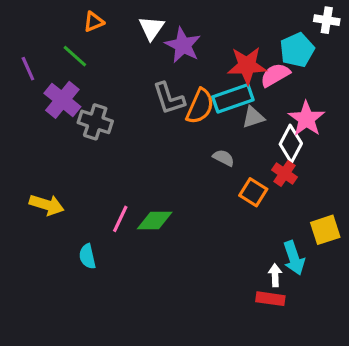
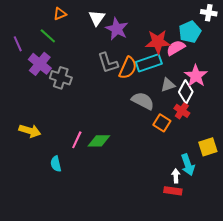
gray triangle: (253, 117) -> (168, 85), moved
gray semicircle: (224, 158) -> (143, 101), size x1.6

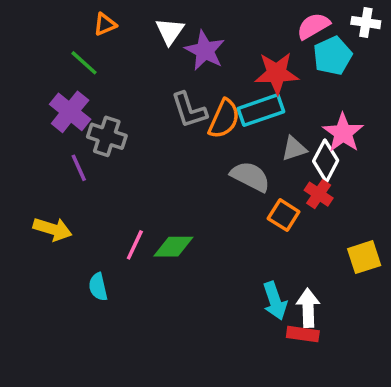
purple line: (18, 44) -> (79, 168), moved
pink semicircle: (176, 48) -> (313, 26), moved
cyan arrow: (188, 165) -> (275, 301), moved
white arrow: (176, 176) -> (308, 308), size x1.5

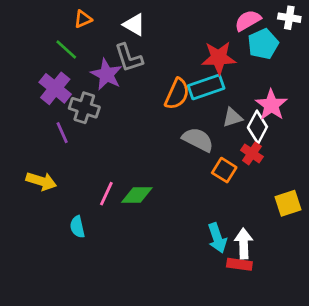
white triangle: (170, 31) -> (134, 25), turned -35
purple star: (205, 51) -> (106, 74), moved
gray L-shape: (189, 110) -> (129, 58), moved

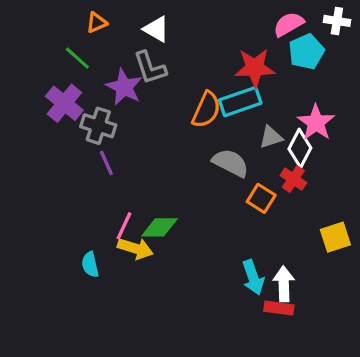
purple line: (62, 133) -> (106, 163), moved
yellow arrow: (41, 181) -> (135, 248), moved

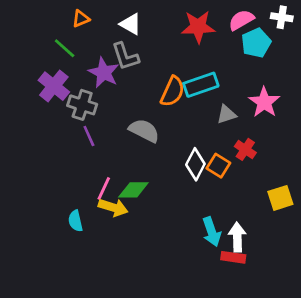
red star: (255, 68) -> (198, 27), moved
white diamond: (300, 148) -> (195, 164), moved
gray semicircle: (231, 163) -> (144, 131), moved

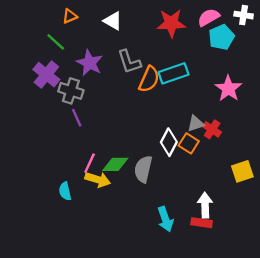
gray L-shape: (125, 56) -> (129, 62), moved
gray triangle: (226, 114) -> (196, 124), moved
gray semicircle: (144, 131) -> (143, 169), moved, turned -104
cyan arrow: (212, 232) -> (165, 219), moved

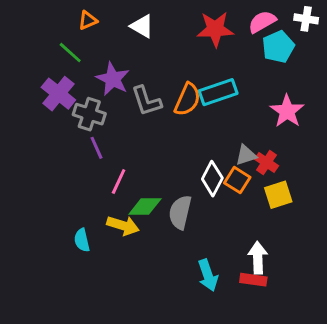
gray L-shape: (129, 62) -> (146, 101), moved
pink line: (90, 163) -> (119, 182), moved
yellow square: (242, 171) -> (278, 195), moved

